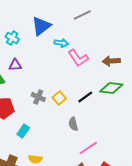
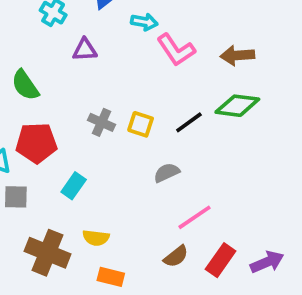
purple triangle: (15, 65) -> (85, 50), moved
yellow square: (59, 98) -> (141, 124), turned -32
gray semicircle: (73, 124) -> (167, 173), turned 80

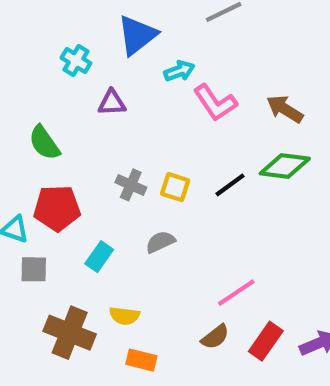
cyan arrow: (144, 22) -> (179, 71), turned -30
brown arrow: (237, 55) -> (285, 109), turned 36
gray semicircle: (167, 173) -> (160, 242), moved

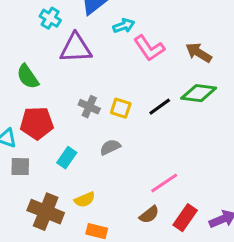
purple triangle: (112, 103) -> (76, 48), size x1.6
yellow semicircle: (124, 316) -> (85, 200), turned -30

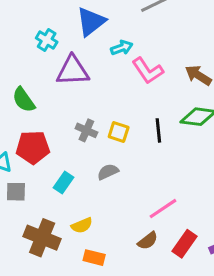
black line: (160, 107) -> (158, 130), turned -60

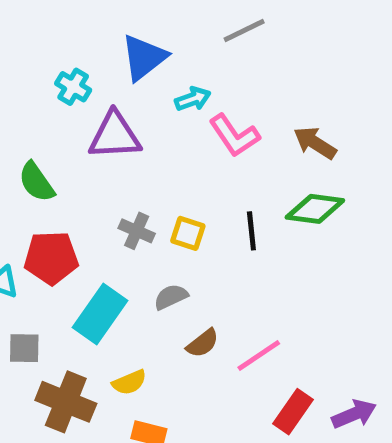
cyan rectangle: (63, 183) -> (100, 314), size x1.6
gray square: (16, 192) -> (24, 348), moved
brown semicircle: (148, 241) -> (203, 343), moved

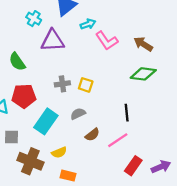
gray cross: (137, 231) -> (62, 84), turned -32
black line: (251, 231) -> (127, 113), moved

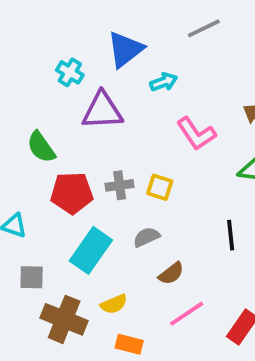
pink L-shape: (107, 41) -> (196, 134), moved
red pentagon: (24, 96) -> (72, 193), moved
pink line: (118, 140) -> (187, 314), moved

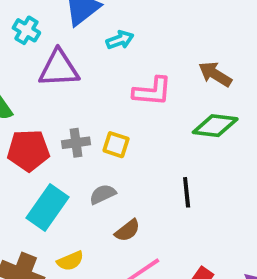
pink L-shape: (196, 134) -> (152, 91), turned -51

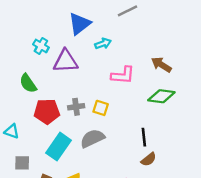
cyan cross: (26, 30) -> (41, 46), moved
gray semicircle: (103, 194) -> (92, 138), size x1.5
brown semicircle: (127, 230) -> (149, 159), moved

